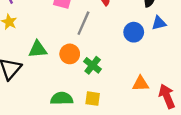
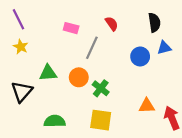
green semicircle: (62, 99) -> (55, 121), moved
yellow square: (93, 99) -> (101, 120), size x1.5

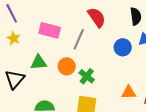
red semicircle: (112, 24) -> (97, 17), size x1.5
pink rectangle: (71, 28) -> (50, 30), moved, size x1.5

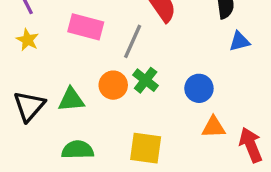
blue circle: (123, 47) -> (199, 88), moved
green triangle: (39, 62) -> (71, 100), moved
green cross: (87, 76) -> (146, 80), moved

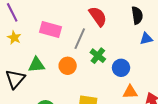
green cross: (146, 80) -> (98, 56), moved
green triangle: (71, 100) -> (36, 65), moved

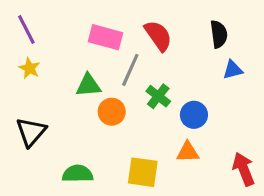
pink rectangle: (50, 30) -> (106, 37), moved
green triangle: (36, 65) -> (88, 85), moved
orange triangle: (130, 92) -> (188, 152), moved

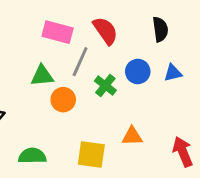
blue triangle: (233, 70) -> (173, 73), moved
blue circle: (194, 115) -> (138, 71), moved

